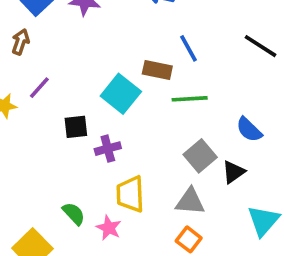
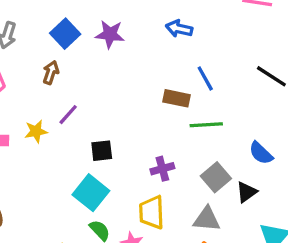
cyan square: (121, 94) -> (91, 193), moved
purple cross: (108, 149) -> (162, 169), moved

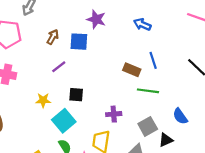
blue square: (65, 34) -> (79, 42), moved, turned 36
yellow star: (36, 131) -> (43, 100), moved

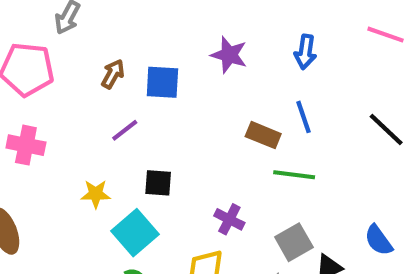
purple star: (96, 19) -> (229, 55), moved
blue arrow: (142, 24) -> (305, 52), moved, turned -105
purple cross: (114, 114) -> (229, 219), turned 32
blue semicircle: (180, 116) -> (378, 240), moved

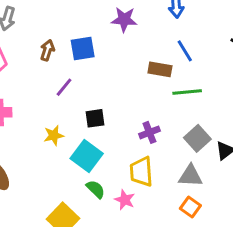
purple cross: (229, 219) -> (149, 132), turned -36

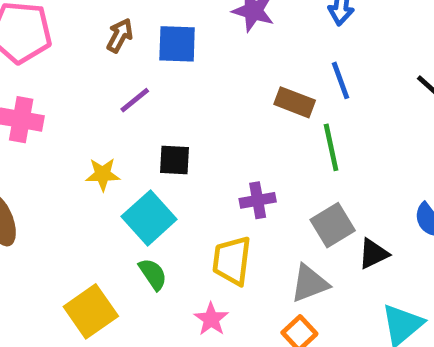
green line: (187, 92) -> (331, 147), turned 72
gray triangle: (190, 176) -> (310, 283), turned -35
pink star: (125, 200) -> (211, 319), moved

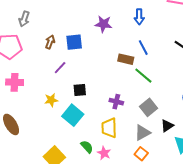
green line: (331, 147) -> (143, 76), turned -30
purple cross: (258, 200) -> (116, 102), turned 32
black triangle: (373, 254) -> (167, 126), moved
green semicircle: (153, 274) -> (87, 147), moved

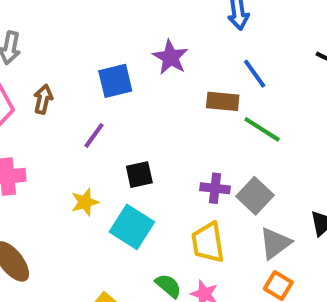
purple star: (103, 24) -> (170, 57), moved, turned 30
brown arrow: (50, 42) -> (43, 99), moved
gray square: (149, 107) -> (255, 196), moved

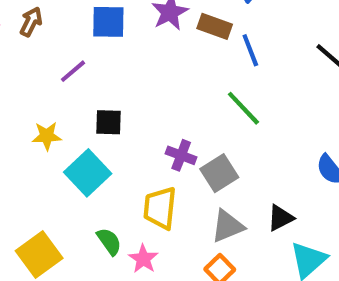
brown rectangle: (223, 101) -> (215, 26), moved

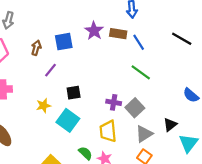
brown arrow: (31, 22) -> (36, 48), moved

